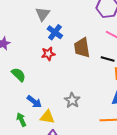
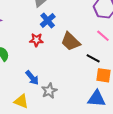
brown trapezoid: (82, 48) -> (71, 42), turned -50
blue arrow: (34, 102) -> (32, 78), moved

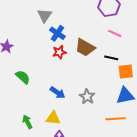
red star: (36, 40) -> (59, 52), moved
gray star: (49, 91) -> (87, 97), moved

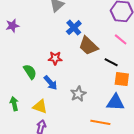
blue cross: (57, 33) -> (74, 28), moved
red star: (59, 52) -> (55, 58), moved
green semicircle: (23, 77) -> (30, 72), moved

